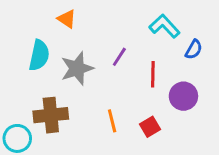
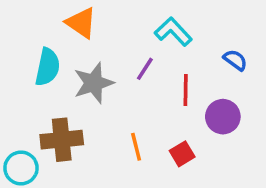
orange triangle: (67, 19) -> (81, 23), size x1.4
cyan L-shape: (165, 26) -> (173, 32), moved
blue semicircle: (194, 49) -> (235, 60), turned -84

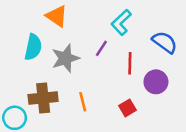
cyan L-shape: (173, 32) -> (121, 22), turned -90
blue semicircle: (235, 60) -> (165, 42), size x1.5
orange line: (136, 147) -> (83, 102), moved

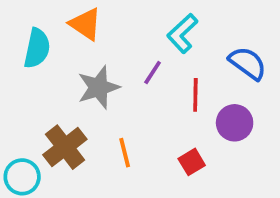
cyan semicircle: (33, 47) -> (37, 48), moved
brown cross: (43, 98) -> (65, 147), turned -32

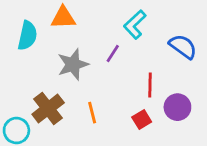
orange triangle: (85, 24) -> (63, 18), turned -36
red line: (195, 95) -> (150, 85), moved
purple circle: (235, 123) -> (177, 107), moved

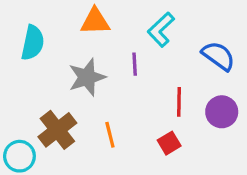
orange triangle: (63, 18) -> (95, 21), moved
purple line: (113, 53) -> (135, 64), turned -36
purple circle: (177, 107) -> (222, 112), moved

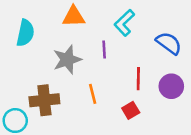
brown cross: (57, 130) -> (44, 100), turned 32
orange line: (110, 135) -> (93, 94), moved

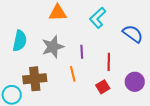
cyan semicircle: (25, 33) -> (20, 41), moved
purple line: (104, 49) -> (82, 52), moved
purple circle: (171, 86) -> (135, 82), moved

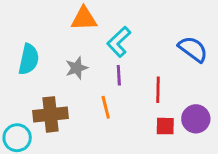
cyan L-shape: (98, 18) -> (119, 42), moved
gray star: (53, 47) -> (77, 68), size x0.7
red square: (103, 87) -> (165, 126), moved, turned 32

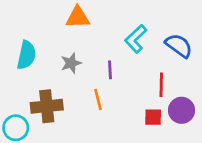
cyan L-shape: (119, 42) -> (136, 39), moved
red line: (158, 90) -> (161, 85), moved

